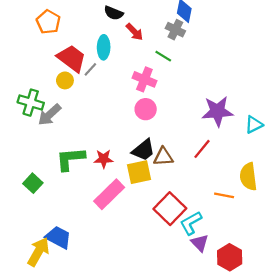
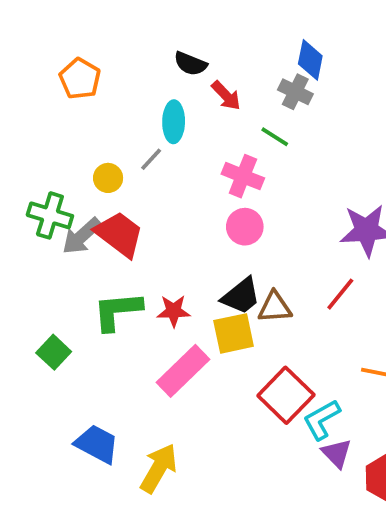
red trapezoid: (72, 58) -> (119, 234), moved
yellow arrow: (38, 252) -> (159, 468), moved

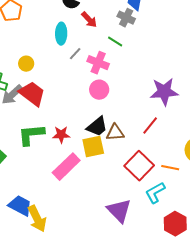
gray line: (151, 159) -> (75, 54), moved
red square: (286, 395) -> (139, 166), moved
cyan L-shape: (322, 420) -> (155, 193), moved
purple triangle: (337, 453) -> (119, 211), moved, size x1.5
yellow arrow: (159, 468) -> (37, 219), moved, turned 124

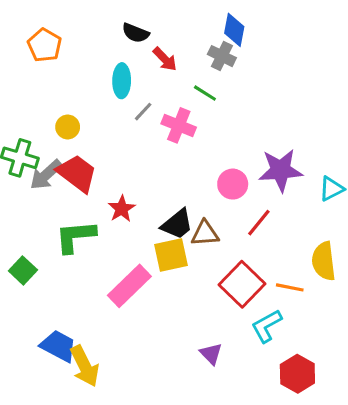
pink circle: (99, 90) -> (233, 184), moved
red star: (61, 135) -> (122, 209), moved, turned -30
purple triangle: (119, 211) -> (211, 354), size x0.6

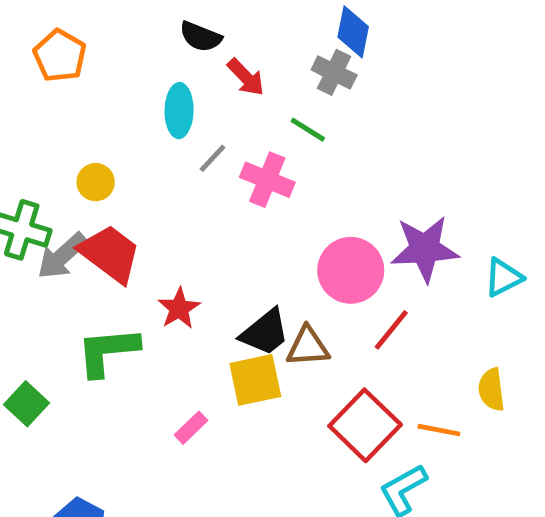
pink circle: (233, 184) -> (351, 270), size x1.4
yellow semicircle: (324, 261) -> (491, 390), size x0.7
pink rectangle: (129, 286) -> (191, 428), size x0.5

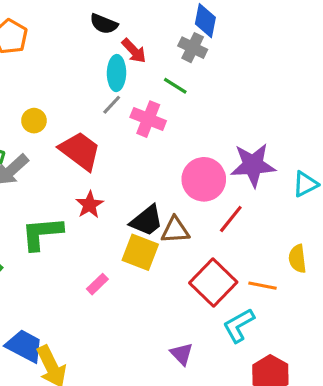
cyan ellipse: (179, 111) -> (116, 73), moved
red trapezoid: (110, 254) -> (80, 151), moved
yellow square: (255, 380) -> (140, 252), turned 33

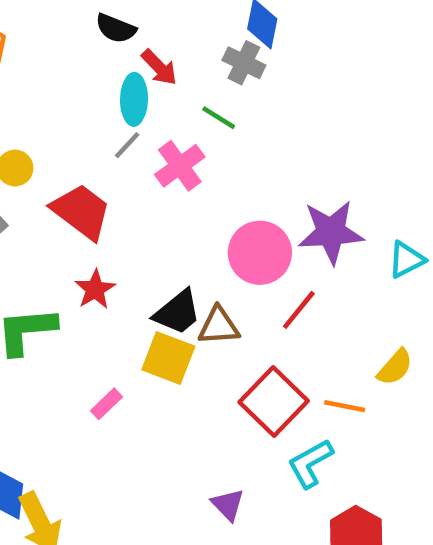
pink cross: (148, 119) -> (180, 166), turned 32
yellow semicircle: (297, 259) -> (395, 367), turned -132

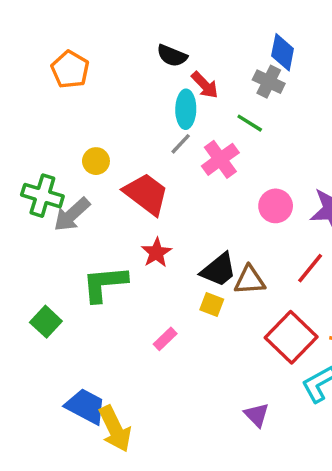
pink circle: (260, 253) -> (276, 206), moved, size x0.7
yellow square: (168, 358) -> (212, 304), size x0.6

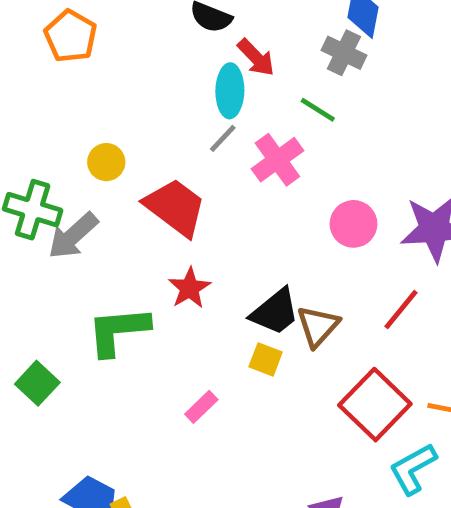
brown triangle: (250, 280) -> (318, 326), turned -44

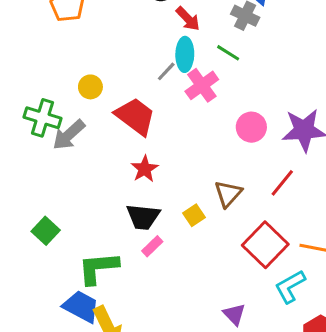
cyan ellipse: (230, 91) -> (185, 54), moved
black trapezoid: (275, 312) -> (143, 217), moved, turned 45
green L-shape: (118, 331) -> (98, 268), moved
yellow square: (266, 359) -> (194, 215), turned 35

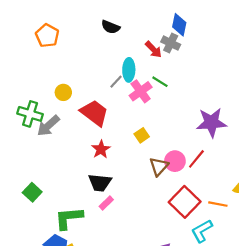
red arrow: (188, 19) -> (153, 49), moved
green line: (228, 53) -> (160, 82), moved
pink circle: (251, 127) -> (175, 161), moved
yellow square: (194, 215) -> (142, 135), moved

